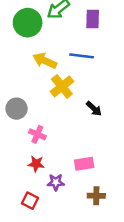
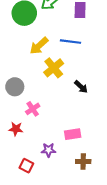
yellow arrow: (45, 61) -> (39, 46), turned -66
pink cross: (37, 134) -> (33, 109), turned 32
red star: (36, 164) -> (16, 129), moved

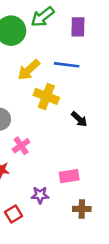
yellow cross: (54, 68) -> (46, 96), turned -30
red square: (26, 166) -> (13, 214), turned 32

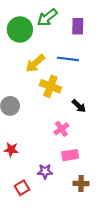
pink cross: (21, 146) -> (61, 129), moved

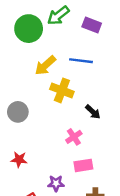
purple rectangle: (78, 26) -> (92, 25), turned -70

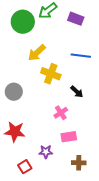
blue line: (81, 61) -> (81, 56), moved
red star: (19, 160) -> (15, 132), size x1.5

